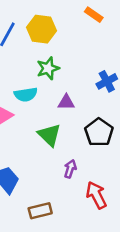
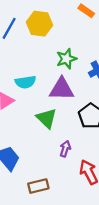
green star: (48, 68) -> (66, 59), moved
purple triangle: (66, 102) -> (62, 89), size x1.6

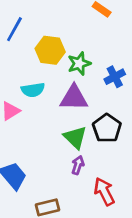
yellow hexagon: (40, 24) -> (50, 50), moved
green triangle: (47, 118) -> (75, 137), moved

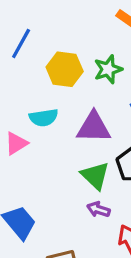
green star: (79, 63) -> (108, 69), moved
purple arrow: (78, 165) -> (98, 209), turned -90

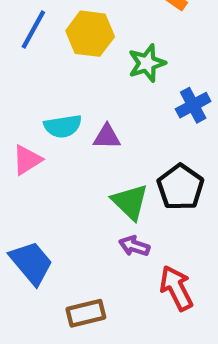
yellow hexagon: (65, 69) -> (90, 34), moved
purple triangle: (94, 127) -> (107, 137), moved, size x0.6

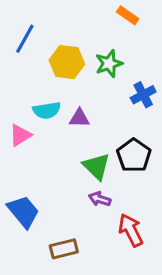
yellow hexagon: (90, 34) -> (67, 62), moved

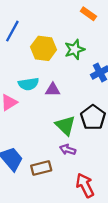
red arrow: (131, 230) -> (85, 185), moved
brown rectangle: (64, 249) -> (41, 168), moved

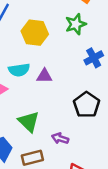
green star: (75, 49) -> (76, 24), moved
green triangle: (65, 125) -> (29, 122), moved

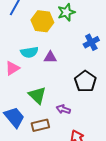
green star: (76, 24) -> (66, 12), moved

